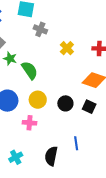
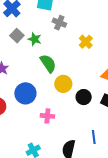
green star: (10, 59) -> (35, 39), moved
yellow circle: (38, 100) -> (63, 84), moved

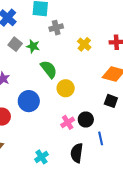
gray cross: (59, 23) -> (56, 28), turned -32
black circle: (84, 97) -> (86, 120), moved
pink cross: (47, 116) -> (68, 122), moved, turned -32

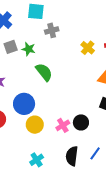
gray square: (15, 44) -> (11, 47), turned 32
yellow cross: (84, 44) -> (88, 48), moved
yellow circle: (66, 88) -> (35, 125), moved
blue line: (101, 138) -> (95, 153), moved, turned 48

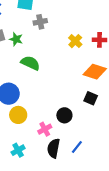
green semicircle: (44, 72) -> (30, 63), turned -30
pink cross: (63, 125) -> (45, 129), moved

